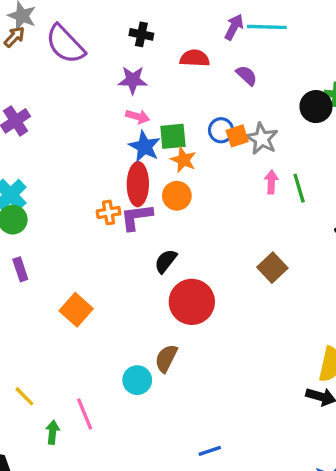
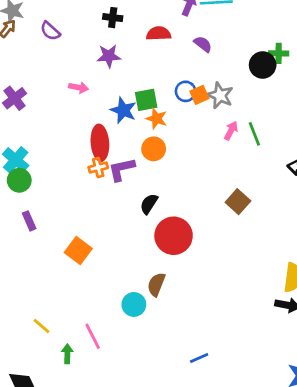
purple semicircle: (65, 44) -> (50, 31), size x0.6
pink arrow: (138, 117) -> (79, 87), moved
pink arrow: (271, 182) -> (231, 131), turned 30
red ellipse: (138, 184) -> (100, 143), moved

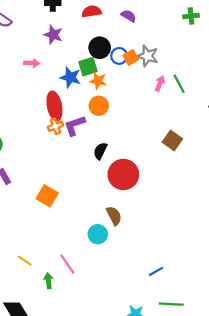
purple star: (109, 56) -> (53, 35), turned 30
black circle: (263, 65) -> (100, 48), moved
brown semicircle: (156, 284) -> (114, 216), turned 138

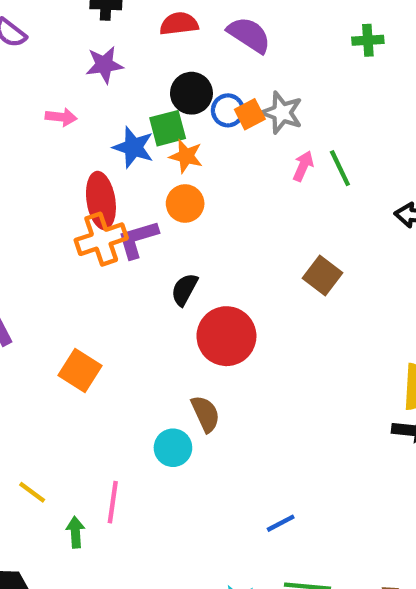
purple semicircle: (129, 16) -> (249, 35), size x1.5
purple star: (53, 35) -> (104, 65), turned -30
orange cross: (55, 126) -> (101, 239), size x1.6
pink line: (67, 264) -> (113, 502), turned 40

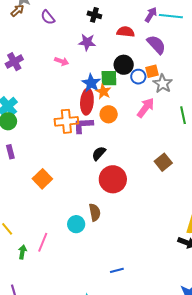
orange square: (250, 114) -> (152, 71), moved
orange star: (186, 156) -> (103, 91), moved
pink arrow: (303, 166) -> (146, 108), moved, size x1.5
red ellipse: (101, 201) -> (87, 102), moved

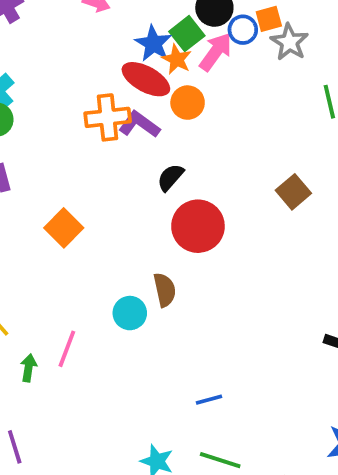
green square: (109, 78) -> (187, 34), turned -36
red ellipse: (87, 102) -> (146, 79), turned -65
pink arrow: (146, 108) -> (216, 52), moved
purple L-shape: (83, 125) -> (139, 124), turned 40

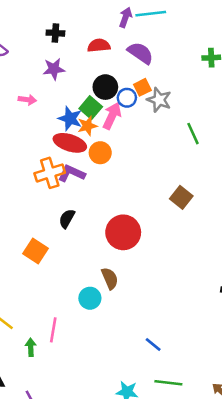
orange star: (177, 59) -> (87, 126), turned -30
black semicircle: (170, 177) -> (67, 219), moved
blue line: (209, 400) -> (153, 345), turned 66

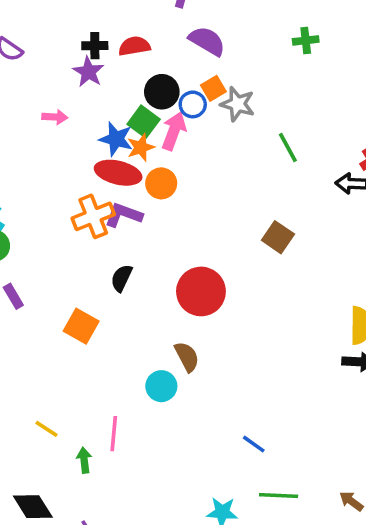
black cross: (55, 33) -> (95, 46), moved
red semicircle: (99, 45) -> (134, 46), moved
purple star: (54, 69) -> (88, 72), turned -30

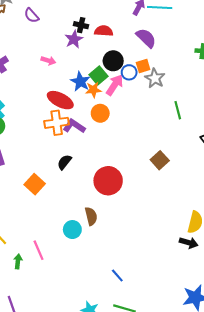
red ellipse: (118, 173) -> (60, 100), moved
pink line: (114, 434) -> (39, 250), turned -42

